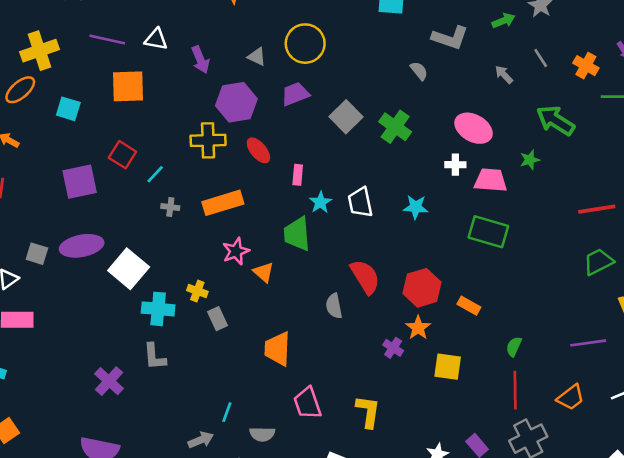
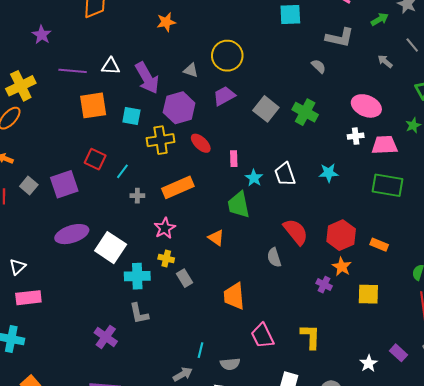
purple arrow: (200, 60) -> (147, 78), size x1.5
cyan square: (68, 109) -> (131, 116), moved
pink star: (236, 251) -> (165, 228), moved
gray square: (37, 254) -> (29, 186), moved, turned 30

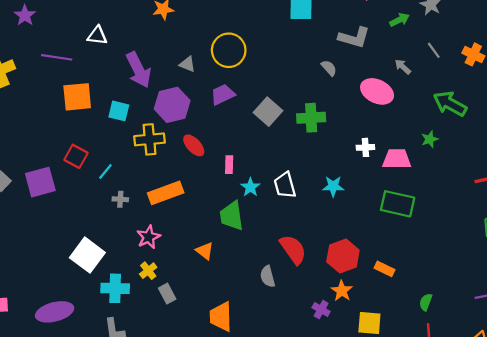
white triangle: (111, 66) -> (97, 36), moved
pink ellipse: (366, 106) -> (377, 91), moved
green cross: (305, 112) -> (311, 118), turned -35
purple ellipse: (72, 234) -> (55, 312), moved
yellow cross: (166, 258) -> (148, 271), turned 35

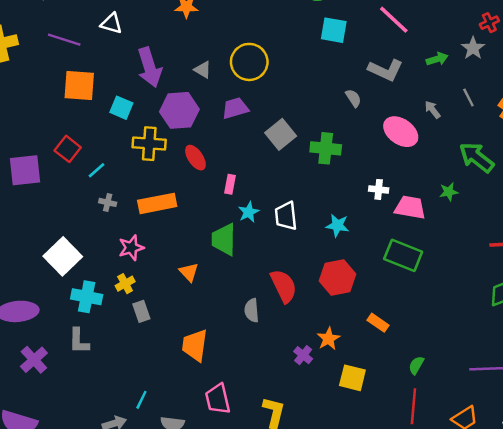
red hexagon: (343, 256) -> (337, 278), moved

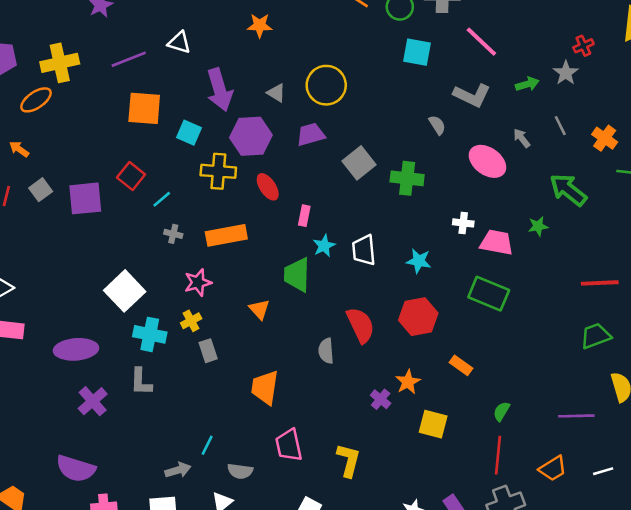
purple line: (64, 40) -> (129, 59), turned -40

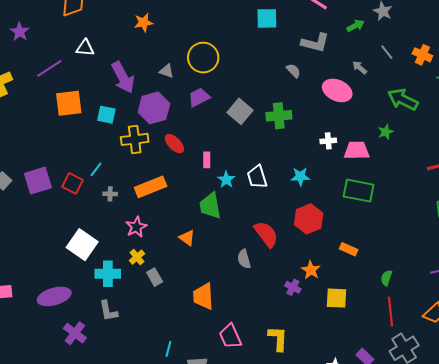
red square: (131, 176) -> (73, 183), moved

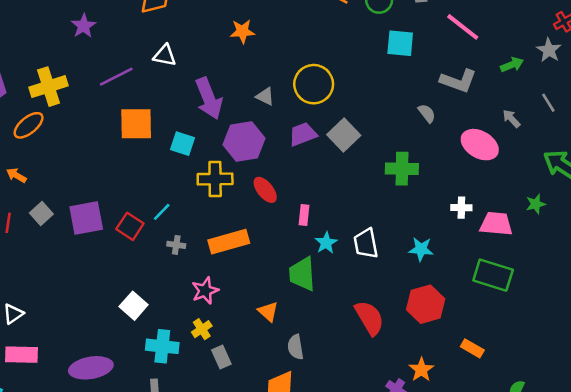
gray square: (240, 111) -> (344, 135), moved
white square: (82, 245) -> (134, 306), size x0.7
gray semicircle: (244, 259) -> (296, 347), moved

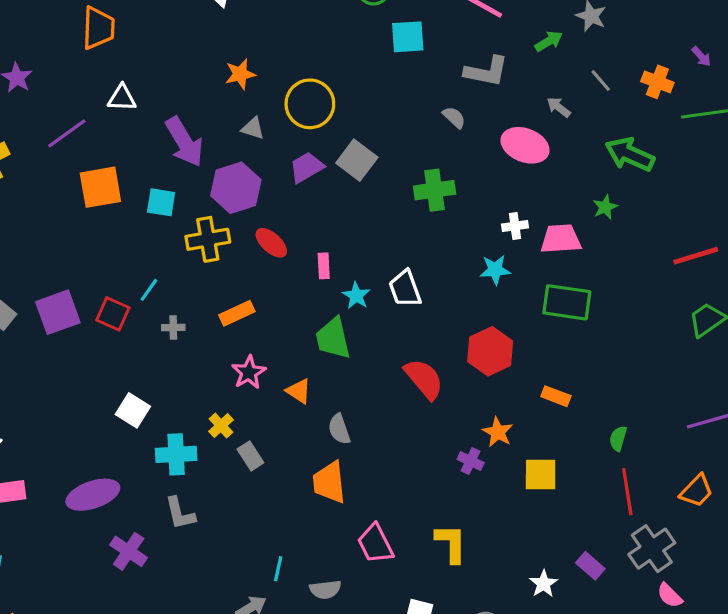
orange star: (242, 31) -> (240, 74), moved
orange rectangle: (229, 242) -> (237, 313), size x0.7
cyan star: (421, 249) -> (495, 270), moved
pink star: (205, 291) -> (249, 372), moved

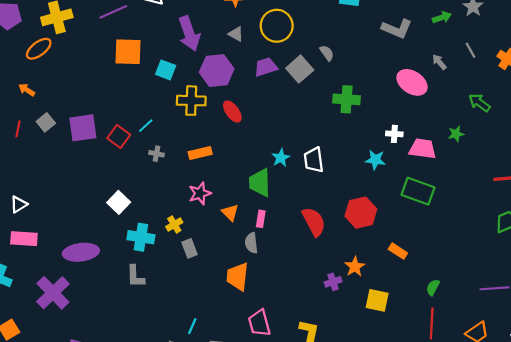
gray semicircle: (454, 117) -> (327, 53), moved
green arrow: (630, 154) -> (479, 103), size x0.7
pink rectangle: (324, 266) -> (261, 219), moved
purple cross: (471, 461) -> (333, 282), turned 35
purple cross: (129, 551) -> (53, 293), moved, size x1.4

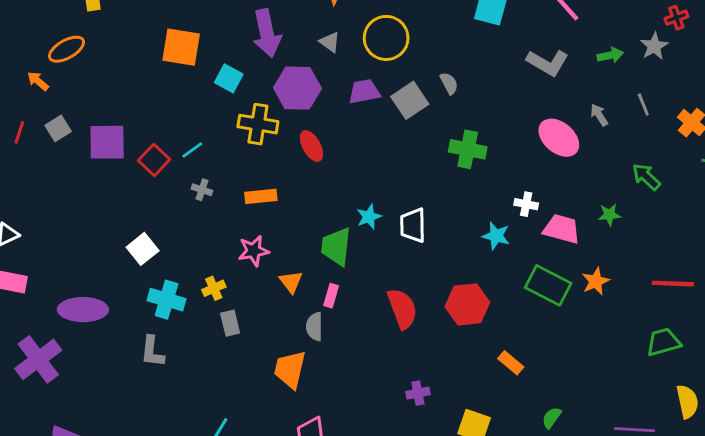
orange ellipse: (39, 49) -> (67, 49), moved
orange star: (355, 267) -> (596, 281), moved

